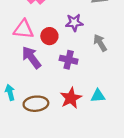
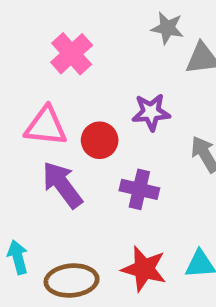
red star: (71, 98) -> (144, 269), turned -30

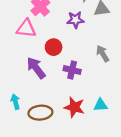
purple star: (151, 112) -> (75, 20), moved
pink triangle: (46, 126) -> (26, 28), moved

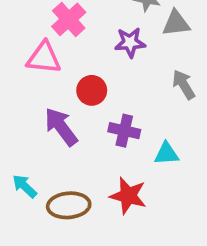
gray arrow: (103, 54) -> (184, 85), moved
cyan arrow: (15, 102) -> (25, 186), turned -32
cyan triangle: (101, 105) -> (166, 154), moved

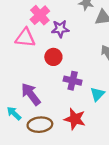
purple star: (130, 42) -> (60, 29), moved
purple arrow: (61, 127) -> (31, 94), moved
cyan triangle: (166, 154) -> (97, 94), turned -42

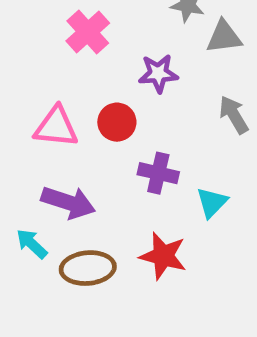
purple star: (60, 29) -> (158, 73), moved
pink triangle: (25, 38) -> (56, 127), moved
purple arrow: (31, 94) -> (68, 202), turned 145

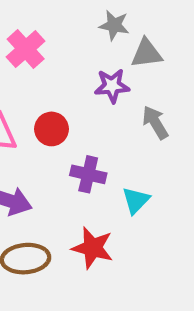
purple star: (158, 73) -> (112, 86), moved

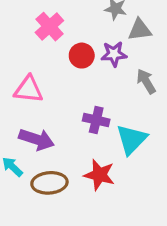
red circle: (51, 129) -> (82, 56), moved
cyan triangle: (136, 200) -> (132, 139), size x1.5

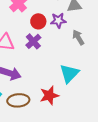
purple cross: (96, 120) -> (33, 41), moved, turned 35
red star: (99, 175) -> (49, 95), turned -30

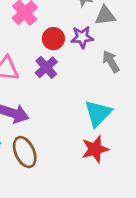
red star: (49, 95) -> (95, 149), moved
brown ellipse: (18, 100) -> (25, 152), turned 70

